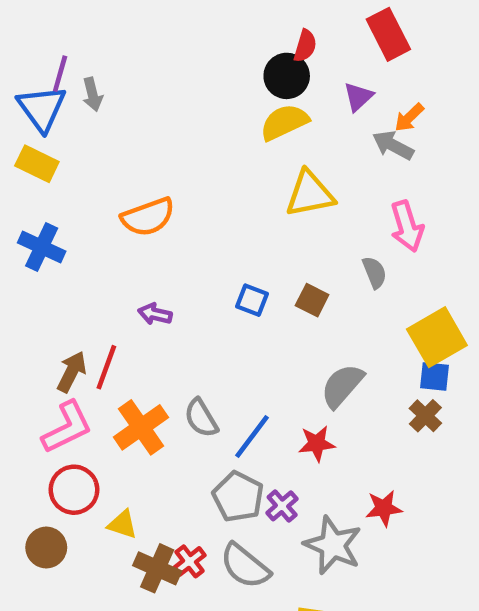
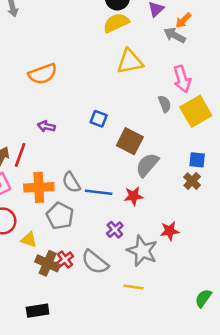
brown square: (312, 300) -> (130, 141), moved, size x1.5
yellow square: (437, 337) -> (196, 111), moved
orange cross: (141, 427) -> (39, 187), turned 32
blue line: (252, 437) -> (99, 192), turned 60
gray pentagon: (238, 497) -> (60, 216), moved

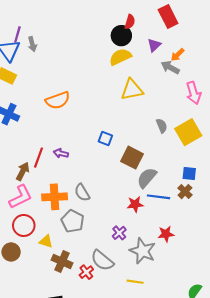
pink arrow: (182, 79) -> (193, 93), moved
purple arrow: (46, 126) -> (61, 153), moved
red line: (20, 155) -> (39, 158), moved
blue line: (99, 192) -> (158, 197), moved
red cross: (65, 260) -> (86, 272), moved

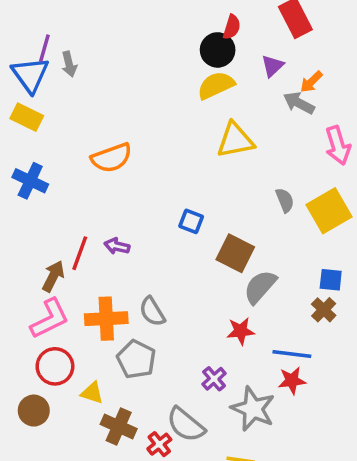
blue line: (158, 197) -> (292, 354), moved

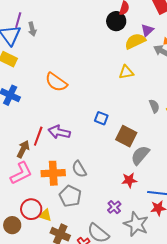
yellow semicircle: (216, 85) -> (135, 41), moved
yellow triangle: (235, 140) -> (126, 72), size x0.7
orange semicircle: (112, 158) -> (56, 82), turned 55
purple arrow: (117, 246) -> (59, 132), size x1.5
red circle: (55, 366) -> (31, 209), moved

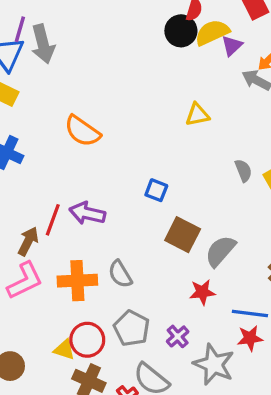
gray arrow: (32, 29) -> (43, 44), size x1.6
yellow semicircle: (135, 41) -> (212, 33), moved
brown square: (126, 136) -> (183, 235), moved
gray pentagon: (70, 196) -> (132, 328), moved
red circle: (31, 209) -> (87, 340), moved

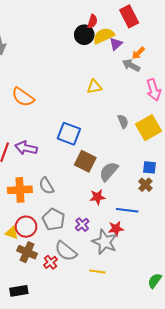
blue square: (156, 190) -> (69, 134), size x1.6
red star: (250, 338) -> (116, 229), moved

